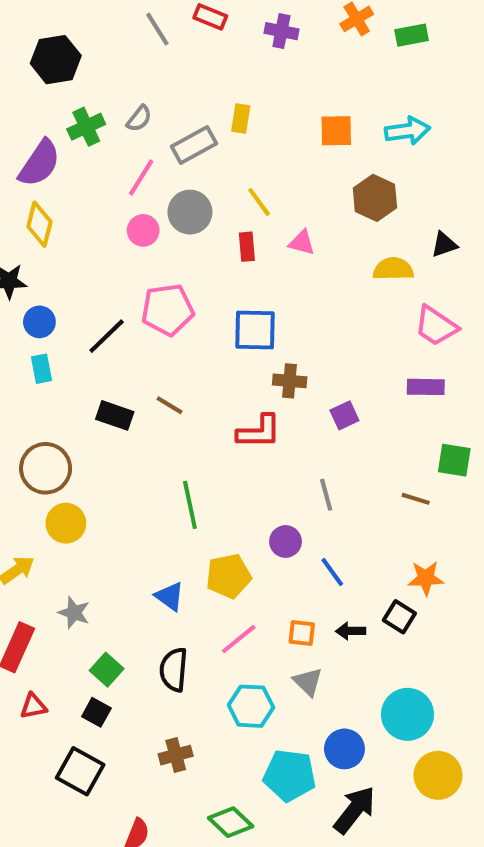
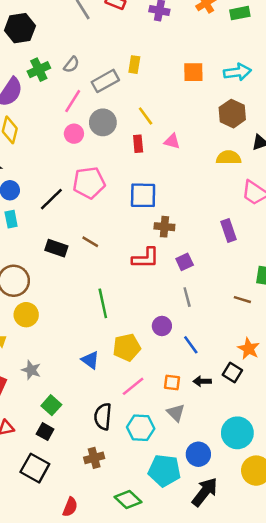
brown hexagon: (375, 198) -> (232, 114), moved
purple rectangle: (426, 387) -> (229, 230), moved, turned 70
purple square: (344, 415) -> (185, 262), moved
orange star: (426, 578) -> (249, 349), turned 30
black semicircle: (174, 670) -> (103, 417), moved

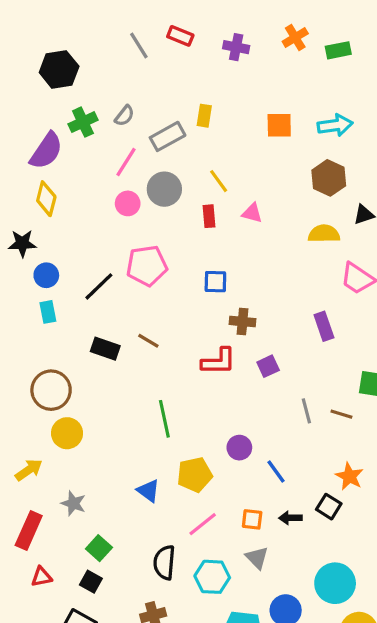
blue square: (143, 195) -> (215, 282), size x0.7
gray line: (187, 297) -> (306, 411), moved

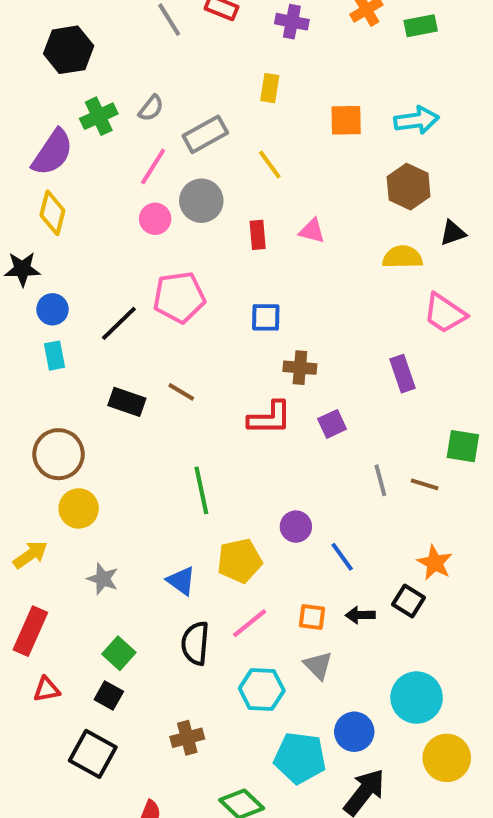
yellow rectangle: (204, 116) -> (270, 88), moved
yellow line: (219, 181) -> (270, 164), moved
gray star: (73, 503) -> (103, 579), moved
black semicircle: (164, 562) -> (195, 643), moved

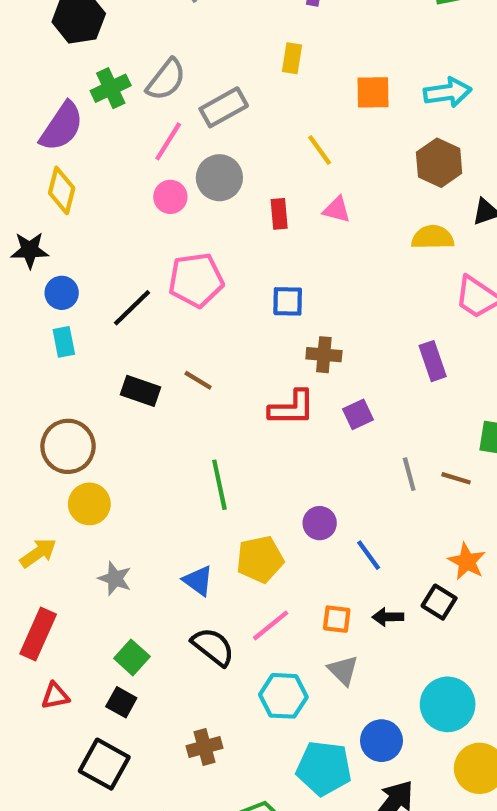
gray semicircle: (151, 108) -> (166, 80), size x1.5
yellow line: (270, 164) -> (320, 150), moved
black semicircle: (195, 643) -> (213, 647), turned 123

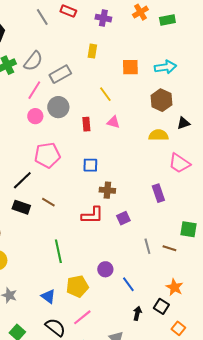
black line: (132, 308) -> (22, 180), moved
black arrow: (388, 617) -> (137, 313), turned 104
orange square: (337, 619) -> (178, 328), moved, turned 32

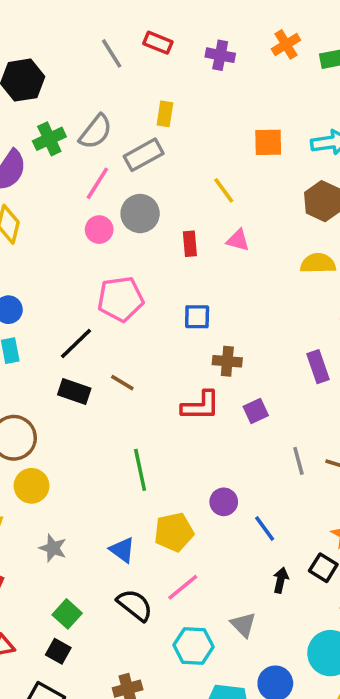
yellow rectangle: (92, 51) -> (165, 114), moved

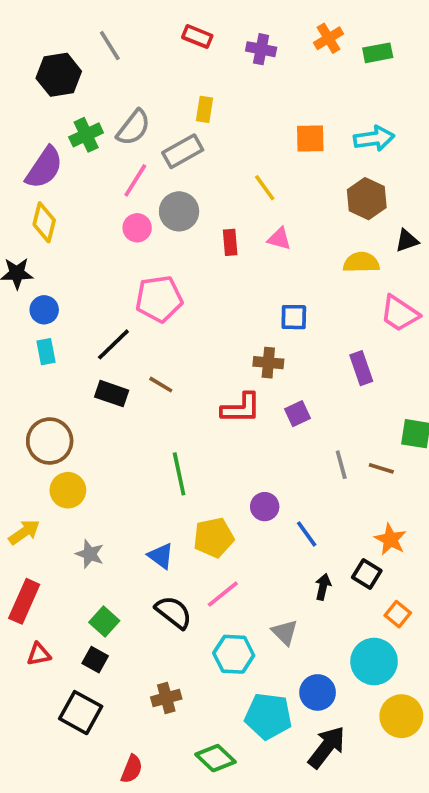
gray line: (112, 53) -> (110, 46), moved
blue square: (197, 317) -> (294, 317), moved

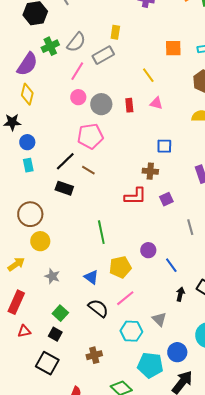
gray circle: (179, 211) -> (101, 104), moved
brown line: (161, 385) -> (88, 170), moved

